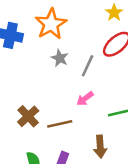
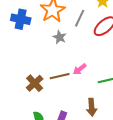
gray line: (88, 66) -> (80, 18), moved
brown line: (60, 124) -> (60, 76), moved

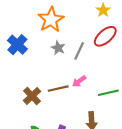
gray line: (80, 18) -> (79, 51), moved
blue cross: (21, 19) -> (17, 45), moved, turned 30

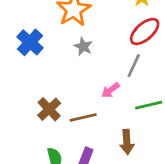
gray line: (79, 51) -> (134, 66), moved
brown line: (58, 89) -> (83, 117), moved

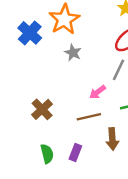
blue cross: (30, 42) -> (30, 33), moved
brown line: (83, 117) -> (89, 117), moved

